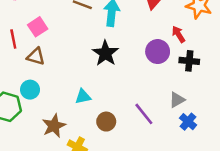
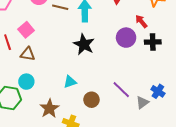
gray triangle: (177, 100) -> (142, 102), moved

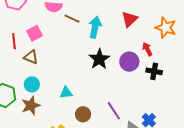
black star: (84, 44) -> (99, 59), moved
cyan circle: (26, 82) -> (32, 84), moved
brown star: (49, 109) -> (31, 106), moved

